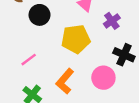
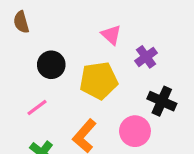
black circle: (39, 15) -> (51, 65), moved

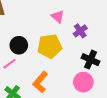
black circle: (51, 65) -> (19, 45), moved
pink circle: (135, 131) -> (83, 82), moved

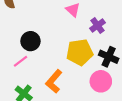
yellow pentagon: (50, 46) -> (80, 52), moved

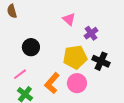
pink line: (20, 61) -> (20, 74), moved
pink circle: (101, 81) -> (77, 83), moved

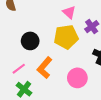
yellow pentagon: (75, 57) -> (66, 37), moved
orange L-shape: (52, 83) -> (45, 68), moved

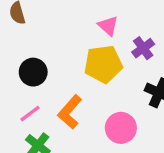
black circle: (30, 41) -> (33, 72), moved

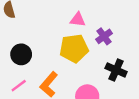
pink triangle: (108, 26) -> (78, 20), turned -35

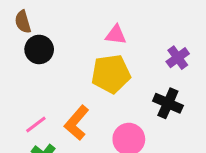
purple cross: (104, 36) -> (178, 58), moved
black circle: (21, 54) -> (39, 49), moved

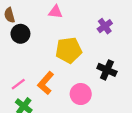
pink triangle: (116, 35) -> (55, 12), moved
purple cross: (178, 58) -> (105, 26), moved

